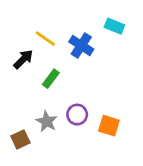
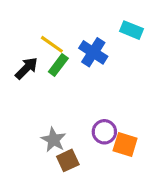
green rectangle: (51, 79) -> (58, 65), moved
purple circle: (77, 115) -> (104, 132), moved
brown square: (20, 139) -> (68, 160), moved

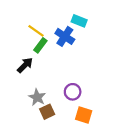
cyan rectangle: (131, 30) -> (79, 21), moved
black arrow: (26, 68) -> (25, 65), moved
orange square: (125, 145) -> (84, 115), moved

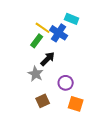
yellow line: (36, 31) -> (43, 28), moved
black arrow: (25, 65) -> (48, 59), moved
gray star: (37, 97) -> (36, 74), moved

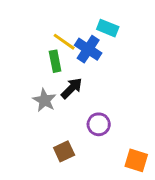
green rectangle: (37, 41) -> (55, 61), turned -48
gray star: (36, 74) -> (45, 100), moved
orange square: (76, 104) -> (136, 160), moved

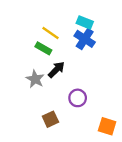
blue cross: (88, 49) -> (85, 39), moved
green rectangle: (55, 61) -> (43, 48), turned -49

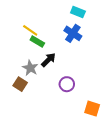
cyan rectangle: (85, 22) -> (78, 12), moved
yellow line: (50, 33) -> (30, 30), moved
brown square: (50, 119) -> (20, 84), moved, turned -32

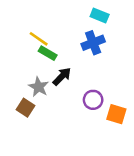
blue cross: (73, 33) -> (93, 43), turned 36
purple circle: (67, 84) -> (93, 100), moved
orange square: (92, 109) -> (116, 114), moved

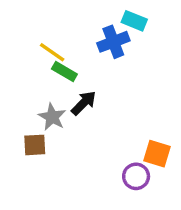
blue cross: (93, 43) -> (113, 42), moved
purple circle: (93, 100) -> (136, 176), moved
brown square: (26, 108) -> (35, 145), turned -36

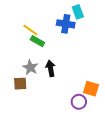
cyan rectangle: (134, 21) -> (78, 12), turned 48
blue cross: (113, 42) -> (66, 24), turned 30
black arrow: (84, 103) -> (51, 68), moved, turned -56

